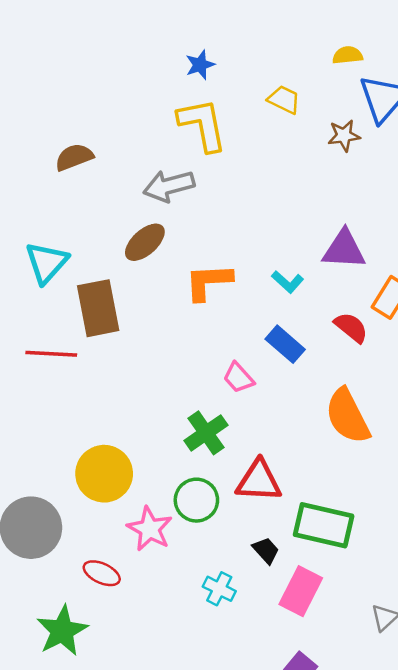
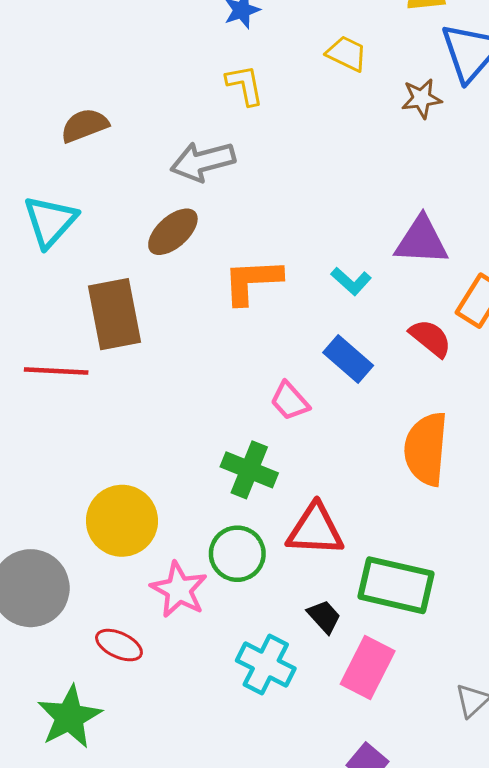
yellow L-shape: (202, 125) -> (245, 85), size x0.6
cyan triangle: (47, 263) -> (50, 221), moved
orange semicircle: (348, 416) -> (426, 449), turned 32
green cross: (206, 433) -> (249, 470), turned -33
cyan cross: (219, 589) -> (266, 665), size x1.4

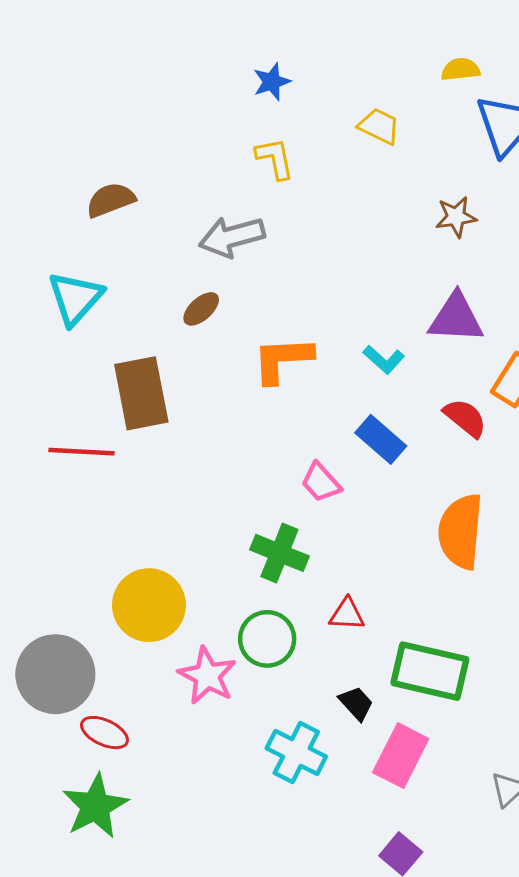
brown star: (421, 98) -> (456, 217), moved
brown ellipse: (173, 232) -> (201, 309), size x0.7
red triangle: (315, 530) -> (347, 614), size x0.6
red ellipse: (119, 645) -> (104, 733), moved

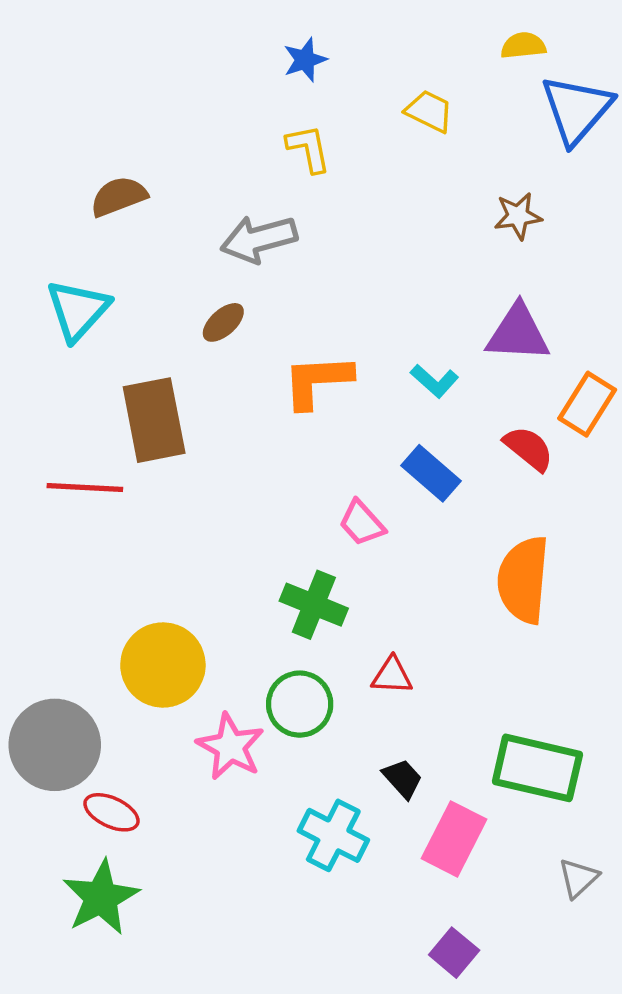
green rectangle: (430, 671) -> (537, 768), moved

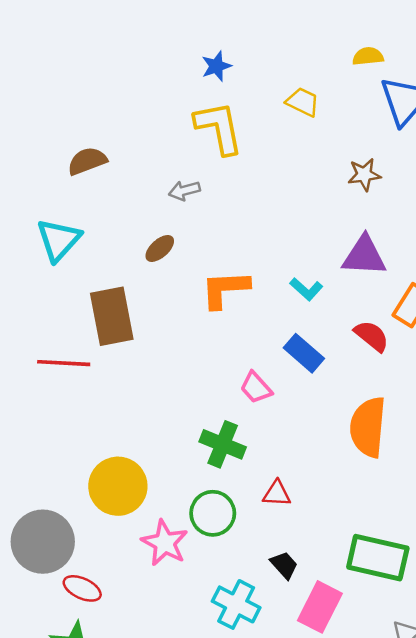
yellow L-shape: (308, 148) -> (219, 128), size x1.6
gray arrow: (259, 239) -> (184, 191), size x0.6

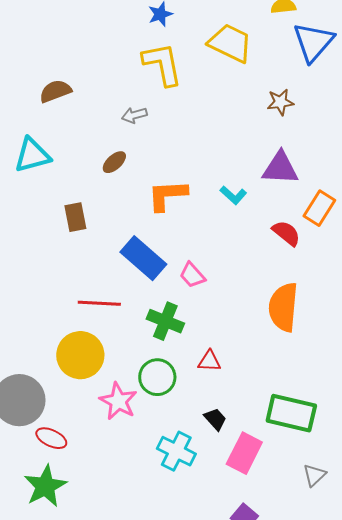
yellow trapezoid: (303, 102) -> (230, 43), size x1.6
cyan triangle: (59, 240) -> (32, 155), turned 33
brown rectangle: (112, 316) -> (75, 217), size x0.6
blue rectangle: (304, 353) -> (143, 258), moved, size x1.4
red line: (64, 363) -> (99, 303), moved

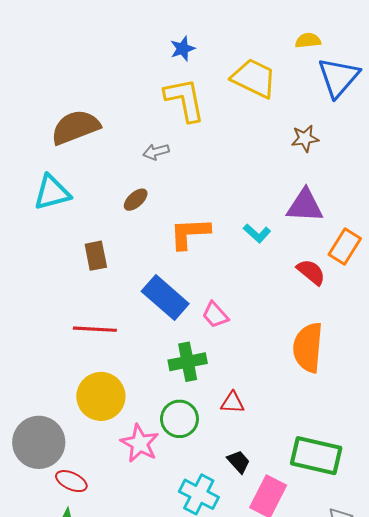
brown semicircle: (55, 91) -> (75, 127), size x1.5
red line: (99, 303) -> (95, 329), moved
green cross: (165, 321) -> (188, 362), turned -33

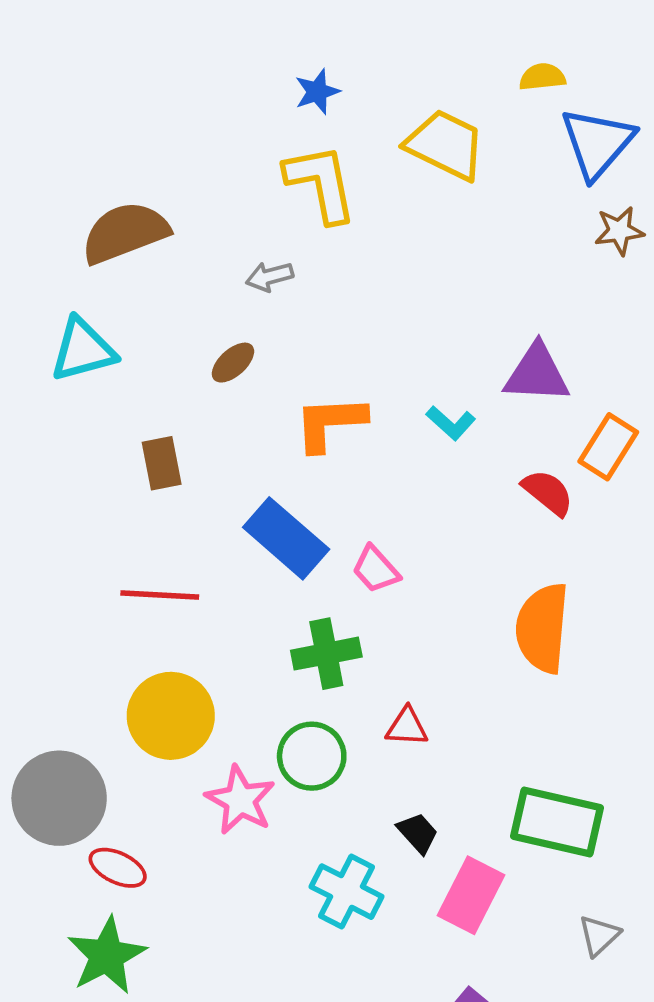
brown star: (305, 138) -> (619, 231), moved

